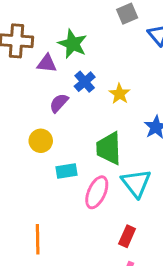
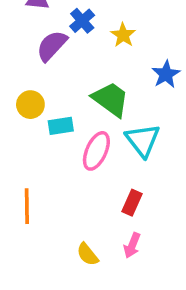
purple semicircle: (59, 103) -> (52, 46), size x1.4
yellow circle: (41, 141) -> (30, 105), moved
green trapezoid: (109, 148) -> (111, 99), turned 128

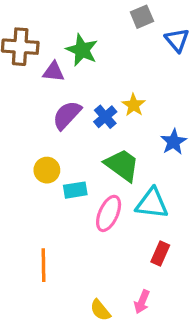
blue cross: (82, 21) -> (105, 117), moved
cyan triangle: (143, 140) -> (152, 203), turned -45
red rectangle: (132, 203) -> (160, 253), moved

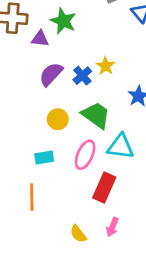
yellow circle: (47, 170) -> (58, 119), moved
cyan rectangle: (75, 190) -> (44, 157), moved
red rectangle: (160, 253) -> (104, 187), moved, size x1.5

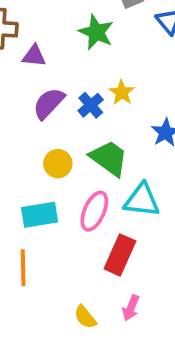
green star: (63, 21) -> (96, 32), moved
cyan rectangle: (44, 157) -> (40, 215), size x1.4

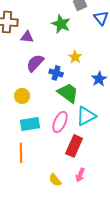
blue cross: (91, 105) -> (56, 73), moved, turned -32
yellow circle: (58, 164) -> (22, 96), moved
cyan triangle: (142, 200) -> (86, 116), turned -35

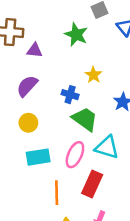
purple semicircle: (35, 63) -> (27, 86), moved
cyan triangle: (86, 116) -> (107, 147), turned 45
orange line: (21, 153) -> (57, 193), moved

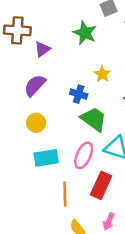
purple triangle: (35, 50) -> (42, 49), turned -42

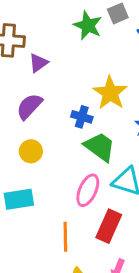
green star: (85, 33) -> (88, 25), moved
yellow star: (102, 74) -> (110, 93), size x1.6
cyan rectangle: (46, 158) -> (19, 199), moved

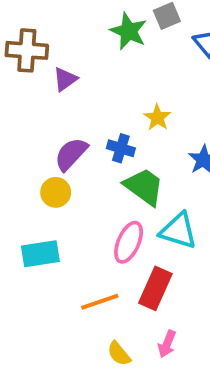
yellow star: (110, 93) -> (157, 118), size x0.6
purple semicircle: (29, 106) -> (71, 154), moved
orange line: (65, 237) -> (100, 302), turned 72

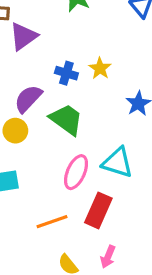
purple triangle: (65, 79) -> (23, 36), size x1.4
blue cross: (121, 148) -> (66, 73), moved
green trapezoid: (144, 187) -> (66, 119), moved

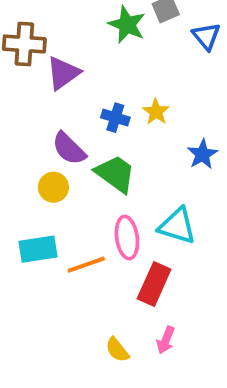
purple semicircle: (28, 99) -> (69, 148), turned -88
pink ellipse: (76, 172) -> (127, 238), turned -32
orange line: (52, 222) -> (86, 265), moved

